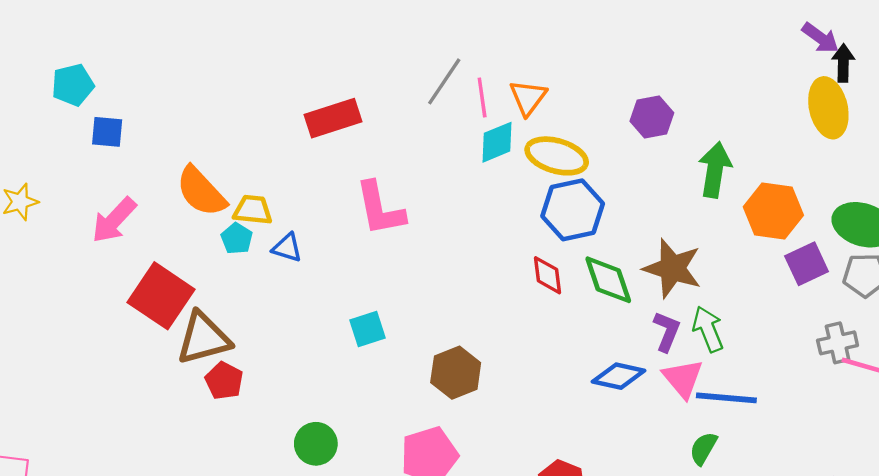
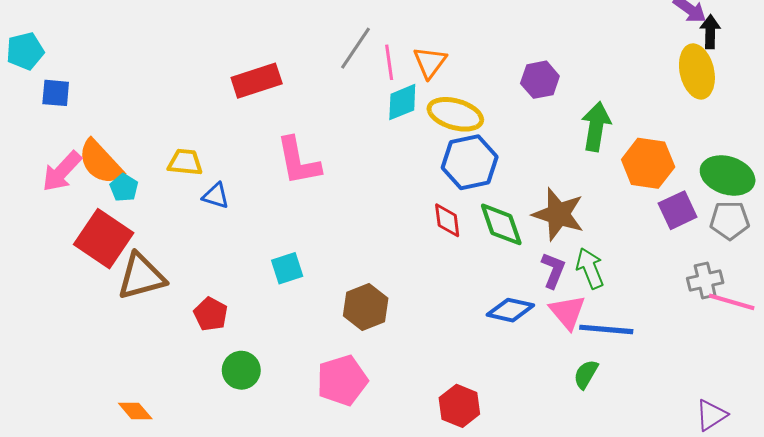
orange semicircle: (201, 192) -> (101, 162), moved
cyan pentagon: (237, 239) -> (124, 188), moved
red pentagon: (224, 381) -> (211, 314), moved

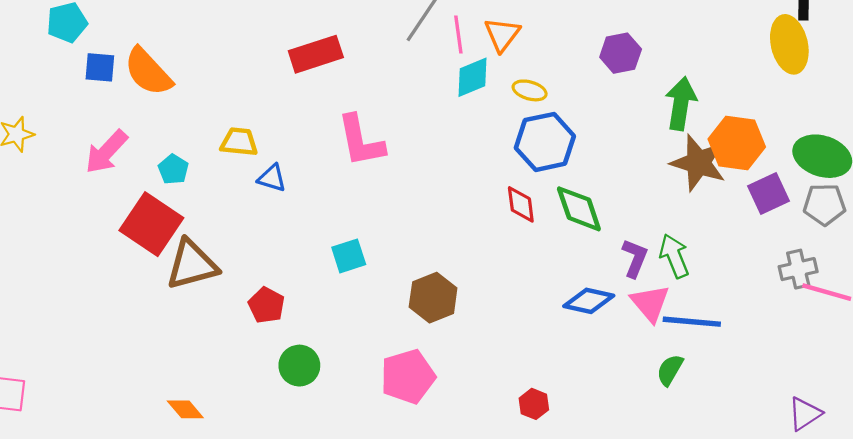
yellow ellipse: (455, 114) -> (530, 90), size x0.6
orange semicircle: (101, 162) -> (148, 72), moved
brown star: (558, 214) -> (698, 163), moved
red hexagon: (459, 406) -> (534, 404), size x0.7

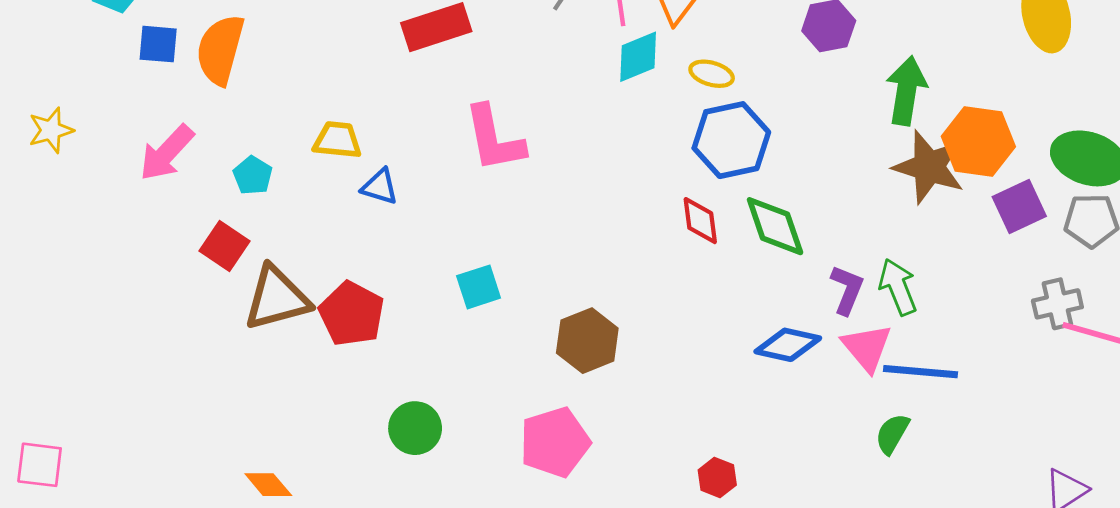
orange semicircle: (148, 72) -> (220, 50), turned 58
red square: (151, 224) -> (224, 246), size x0.6
red pentagon: (266, 305) -> (352, 314), moved, size x1.4

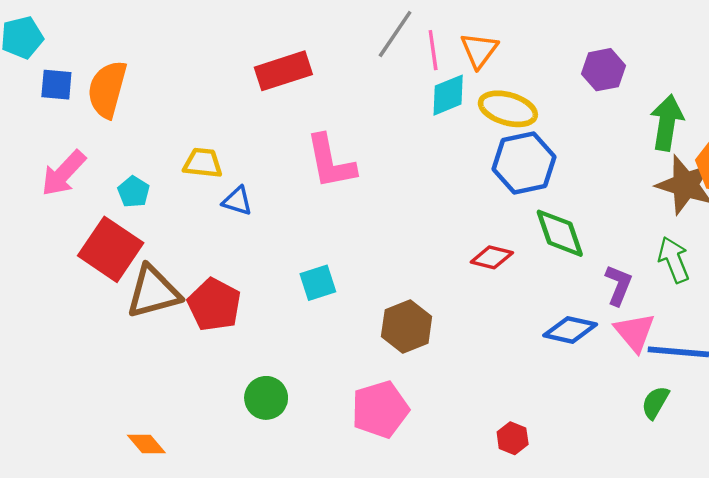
yellow ellipse: (712, 74) -> (508, 109), size x1.6
red diamond: (700, 221) -> (492, 257), moved, turned -69
red square: (224, 246) -> (111, 249), size x1.6
green arrow: (898, 287) -> (674, 260), moved

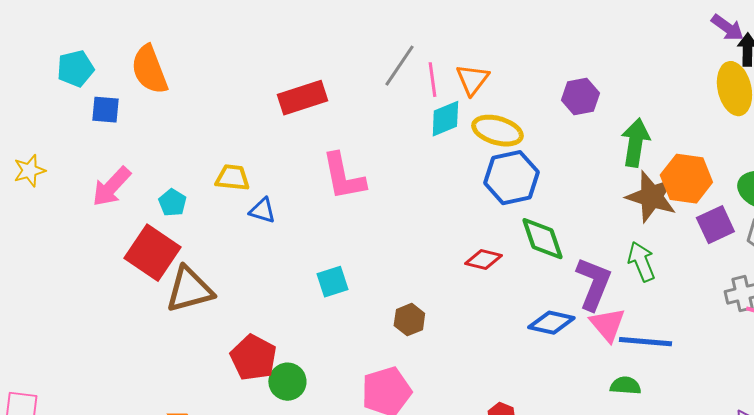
orange semicircle: (107, 89) -> (149, 70), moved, turned -36
purple L-shape: (618, 285) -> (593, 284), size x1.5
red pentagon: (214, 305) -> (253, 358), moved
brown hexagon: (407, 326) -> (409, 320), size x0.7
green semicircle: (655, 403) -> (625, 386), turned 64

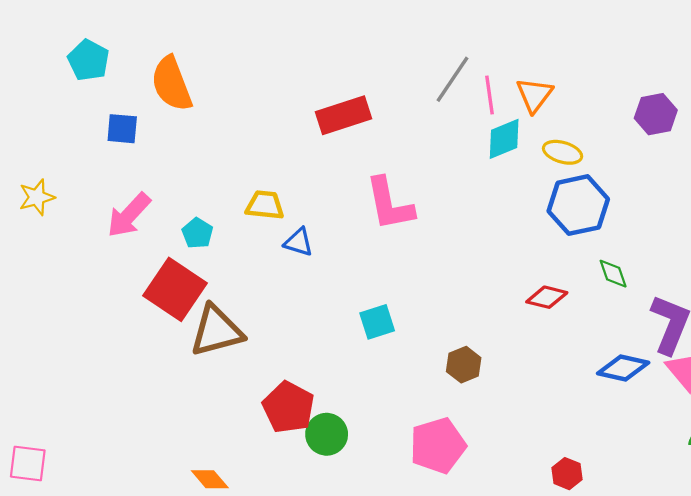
cyan pentagon: (75, 69) -> (88, 60), moved, turned -30
yellow ellipse: (497, 131) -> (563, 152), size x0.7
green diamond: (542, 239) -> (613, 274), size x0.6

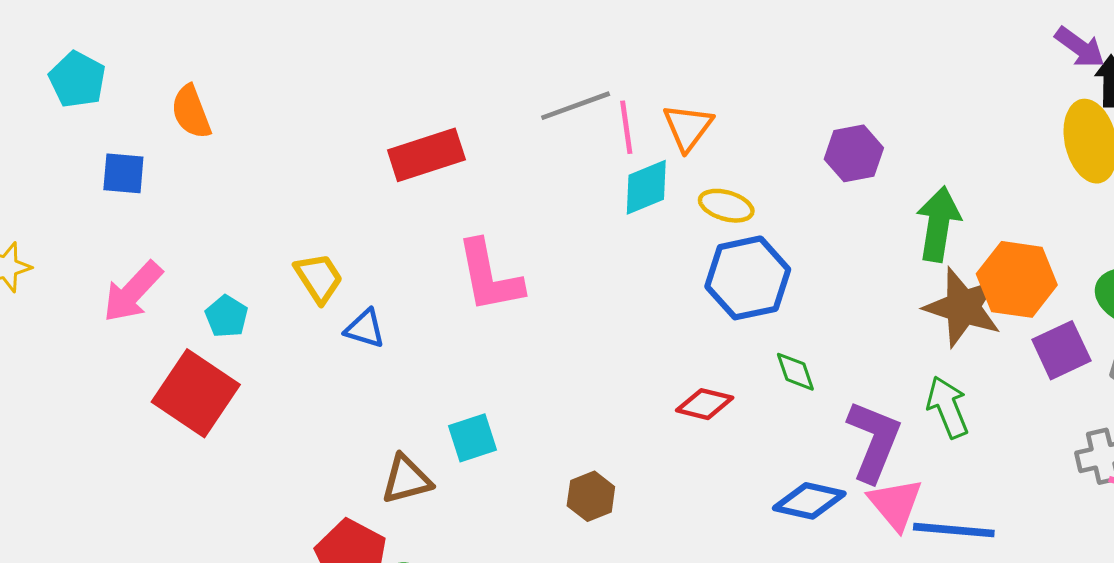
gray line: (452, 79) -> (576, 106), turned 36
orange semicircle: (172, 84) -> (191, 112), size x0.7
yellow trapezoid: (265, 205) -> (319, 278), turned 51
brown triangle: (217, 331) -> (406, 479), moved, size x0.7

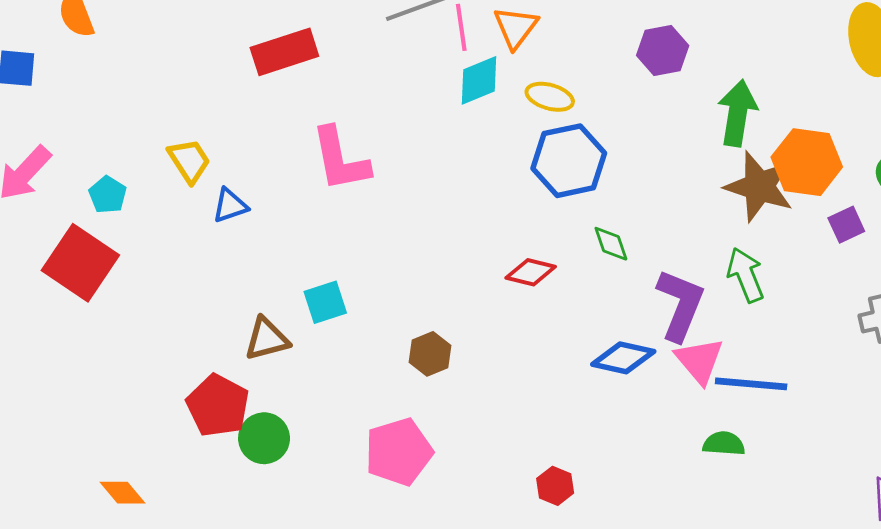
blue triangle: (365, 329) -> (230, 206), turned -36
purple square: (1061, 350) -> (846, 225), size x0.7

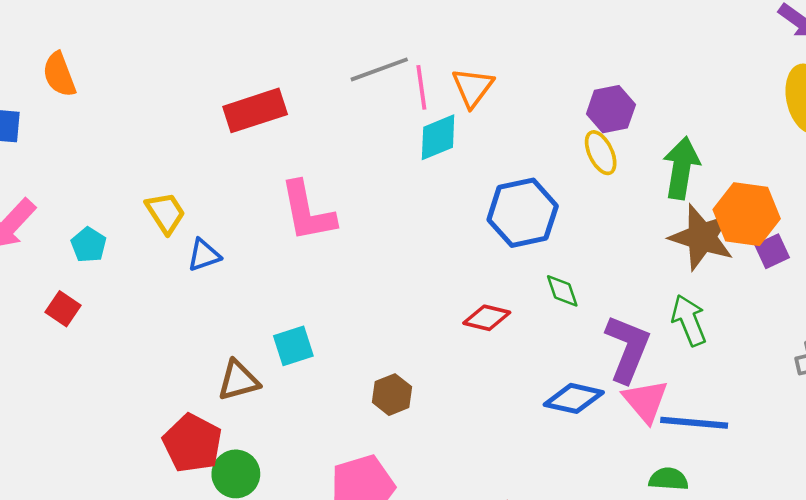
yellow ellipse: (550, 97) -> (601, 153), moved, turned 48
purple square: (846, 225) -> (772, 251), moved
red square: (80, 263) -> (63, 309), size x0.5

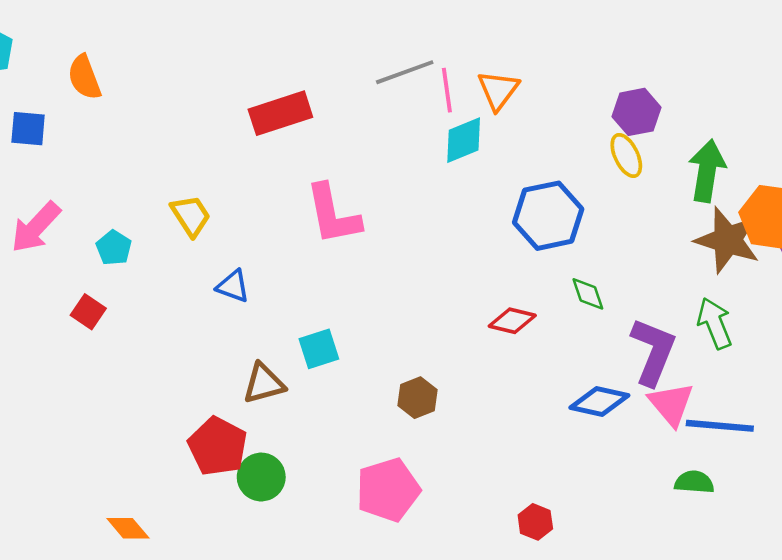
blue triangle: (204, 255) -> (233, 286), moved, turned 39

